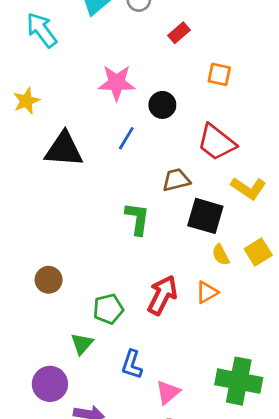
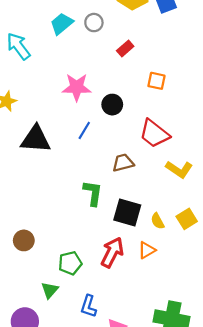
black square: (205, 216) -> (127, 212), moved

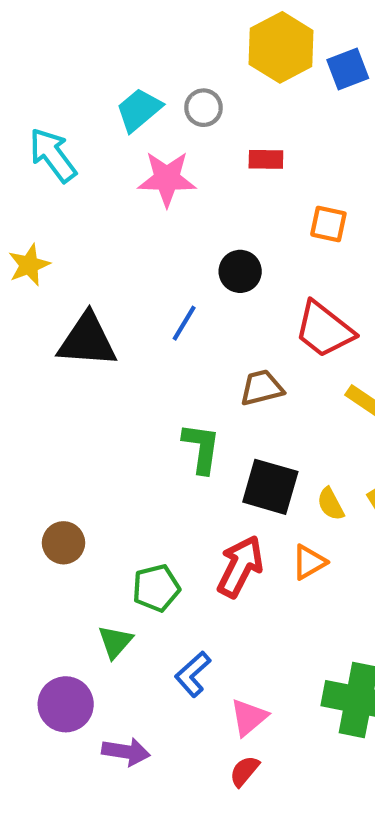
red rectangle: (125, 48) -> (266, 159), turned 42
pink star: (77, 87) -> (167, 179), moved
blue L-shape: (89, 306) -> (193, 674), turned 30

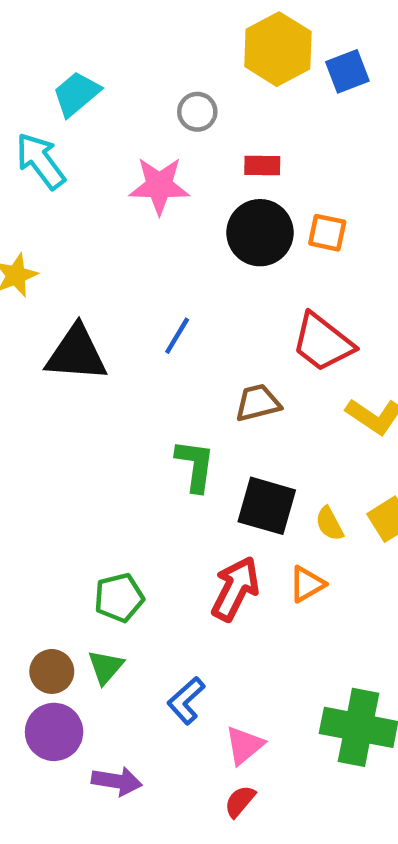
cyan trapezoid: (139, 110) -> (76, 94), moved
black circle: (240, 271) -> (260, 233), moved, size x1.5
brown circle: (63, 543) -> (52, 671), moved
green pentagon: (156, 588) -> (119, 598), moved

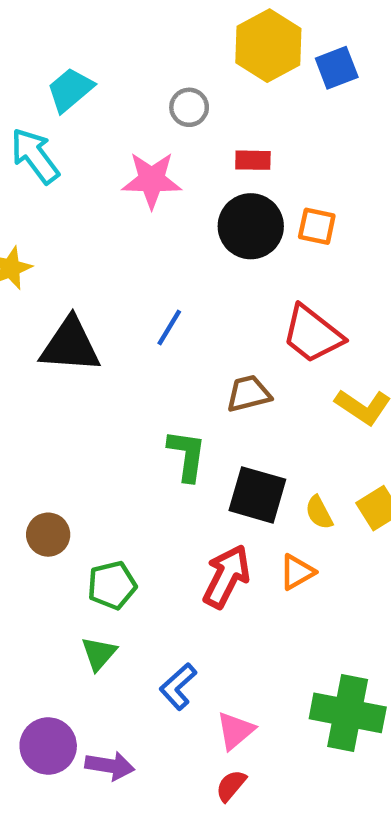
brown circle: (52, 671) -> (48, 535), moved
purple circle: (54, 732) -> (48, 746), moved

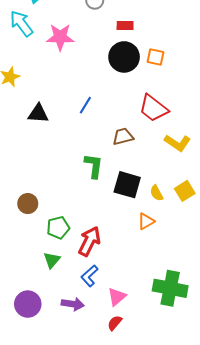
pink star: (152, 180) -> (60, 37), moved
black triangle: (70, 345) -> (38, 113), size x0.7
red arrow: (227, 576) -> (90, 241), moved
purple arrow: (110, 766) -> (73, 304), moved

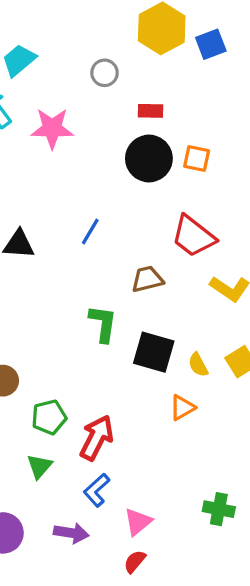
green cross: (170, 288) -> (219, 509), size x0.6

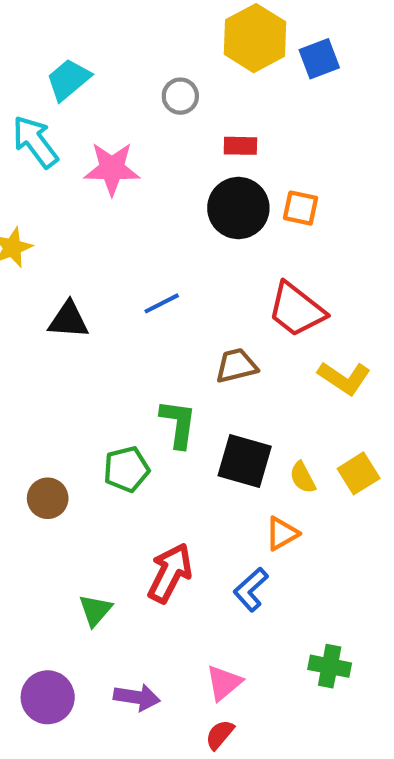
blue line: (90, 231) -> (162, 303), turned 32
green pentagon: (49, 417) -> (126, 469), moved
blue L-shape: (97, 490) -> (251, 589), moved

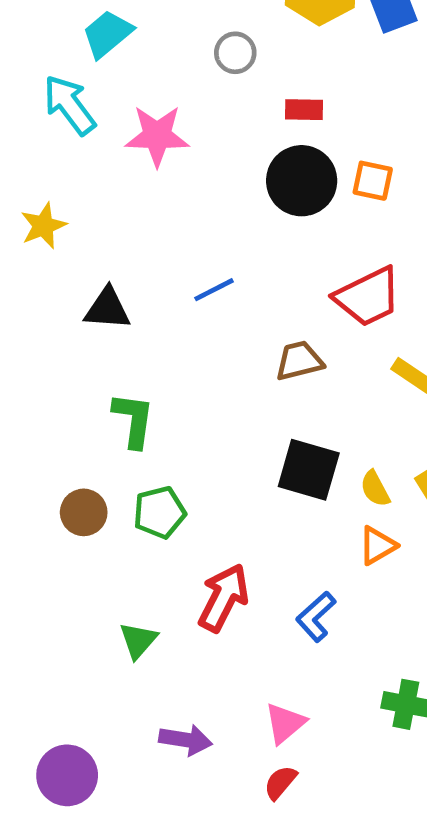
red trapezoid: (296, 310) -> (368, 297), turned -64
green L-shape: (178, 424) -> (133, 420), moved
green pentagon: (126, 469) -> (159, 512), moved
orange triangle: (282, 534) -> (377, 546), moved
purple circle: (48, 697) -> (67, 775), moved

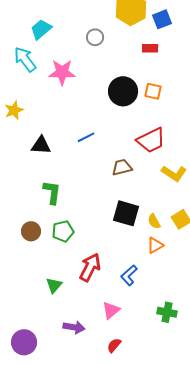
red rectangle: (304, 110) -> (150, 48), moved
pink triangle: (285, 723) -> (111, 310), moved

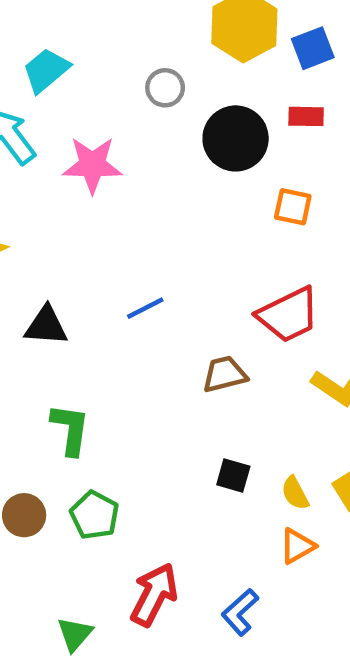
red rectangle: (150, 48) -> (306, 116), moved
black circle: (123, 91) -> (236, 138), moved
black square: (126, 213) -> (233, 476), size x0.6
green pentagon: (63, 231) -> (95, 515), turned -30

